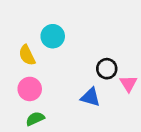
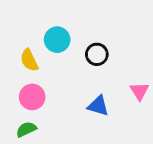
black circle: (107, 69) -> (97, 54), moved
green semicircle: (35, 119) -> (26, 129), moved

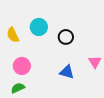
yellow semicircle: (29, 60) -> (13, 35), moved

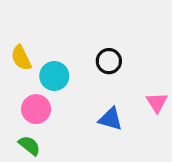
cyan circle: (39, 27) -> (54, 76), moved
green semicircle: (18, 88) -> (29, 146), turned 64

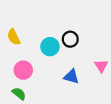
cyan circle: (54, 76) -> (50, 47), moved

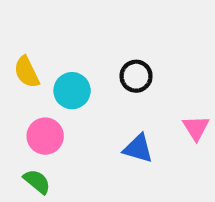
cyan circle: (50, 47) -> (72, 91), moved

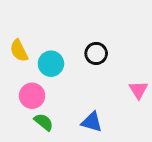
blue triangle: (138, 148) -> (92, 122), moved
green semicircle: (37, 182) -> (44, 122), moved

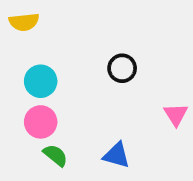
yellow semicircle: (19, 51) -> (24, 22), moved, turned -70
cyan circle: (51, 64) -> (41, 81), moved

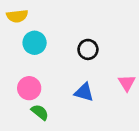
cyan circle: (41, 81) -> (35, 43), moved
blue triangle: (117, 155) -> (84, 92), moved

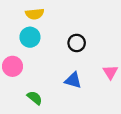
yellow semicircle: (17, 16) -> (35, 14), moved
pink circle: (29, 88) -> (12, 66), moved

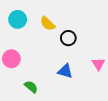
yellow semicircle: (35, 14) -> (48, 24), moved, turned 49
cyan circle: (30, 37) -> (18, 19), moved

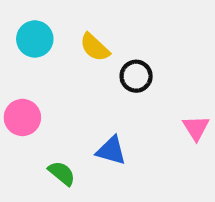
blue triangle: (65, 71) -> (111, 151), moved

